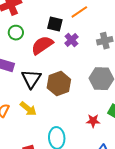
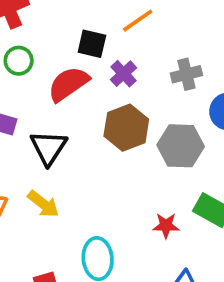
brown hexagon: (59, 84) -> (126, 128), moved

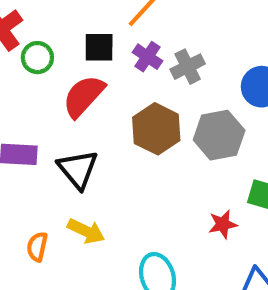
green circle: (19, 61) -> (37, 58), moved
purple cross: (123, 74) -> (147, 57), moved
gray cross: (186, 74) -> (188, 67), moved

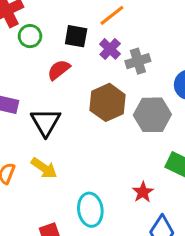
red semicircle: (84, 96) -> (59, 70), size x0.7
red star: (223, 224) -> (143, 192), moved, turned -30

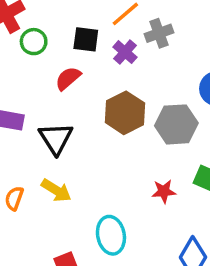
gray cross: (138, 61) -> (159, 33), moved
red star: (143, 192) -> (164, 191), moved, turned 30

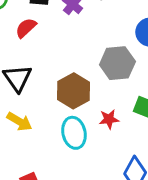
brown hexagon: (125, 113) -> (74, 91), moved
cyan ellipse: (111, 235) -> (74, 133), moved

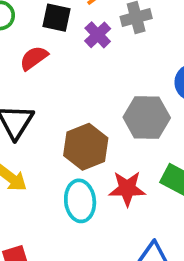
red star: (109, 119) -> (127, 189), size x1.4

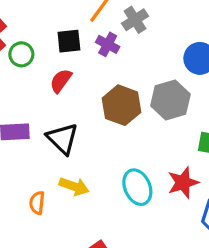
brown hexagon: (86, 147) -> (122, 105), moved
red star: (127, 189) -> (183, 183), moved

